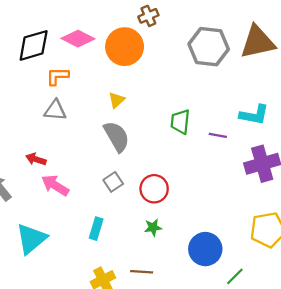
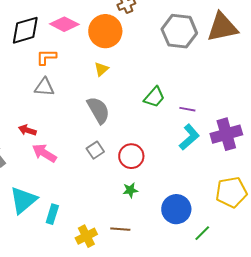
yellow triangle: (117, 100) -> (101, 69), moved
cyan L-shape: (254, 115) -> (189, 137), moved, turned -52
green trapezoid: (180, 122) -> (154, 97), turned -145
cyan rectangle: (96, 229) -> (52, 214), moved

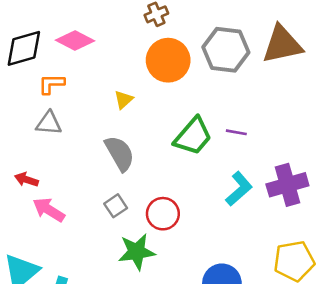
orange circle: (105, 31) -> (168, 60), moved
green trapezoid: (154, 97) -> (193, 136), size x1.4
purple line: (187, 109) -> (236, 132), moved
green star: (130, 190) -> (137, 252), moved, size x1.8

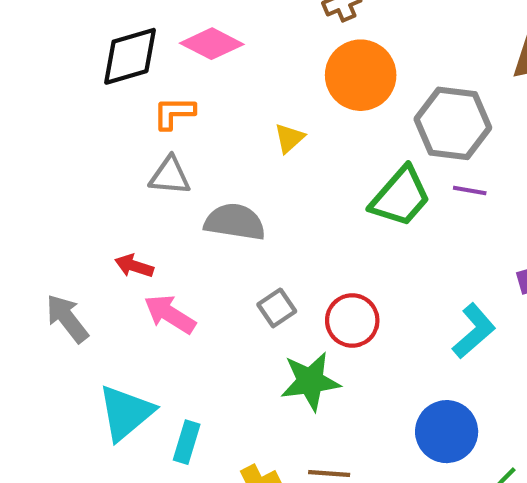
gray hexagon: (226, 50) -> (453, 123), moved
gray semicircle: (120, 153) -> (235, 222), moved, turned -51
cyan L-shape: (239, 189) -> (474, 331), moved

